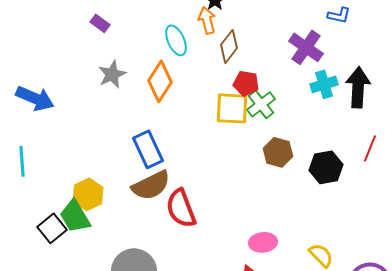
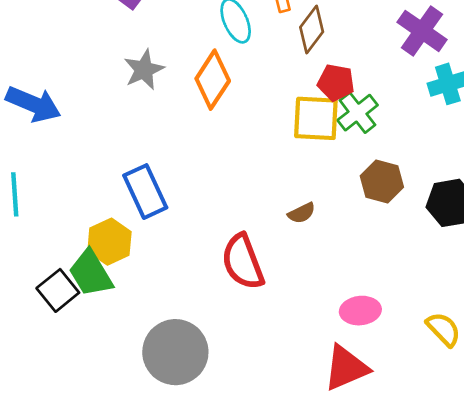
blue rectangle: (148, 149) -> (145, 192), moved
brown semicircle: (151, 185) -> (302, 213), moved, size x0.5

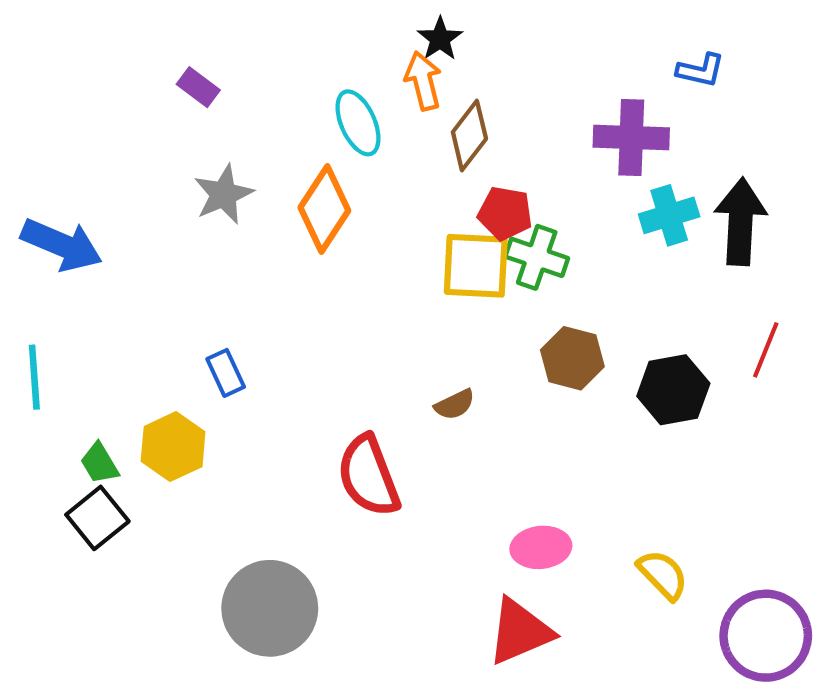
purple cross: (422, 31) -> (631, 138), turned -33
green cross: (358, 113) -> (537, 257), turned -33
blue rectangle: (145, 192) -> (226, 373), size x0.6
green trapezoid: (91, 273) -> (99, 463), moved, size x0.6

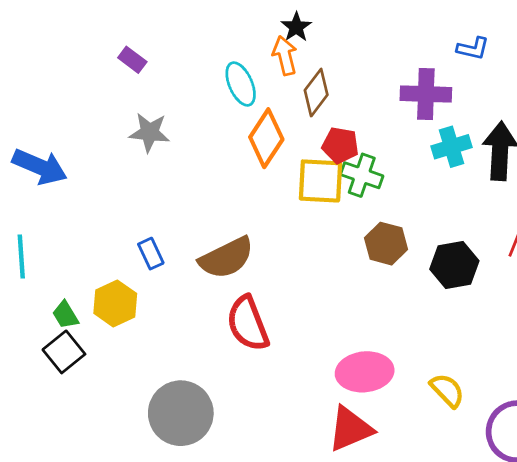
gray star: (223, 194) -> (149, 132), turned 30
orange diamond: (324, 209) -> (266, 138), moved
brown semicircle: (455, 404) -> (226, 258), moved, size x2.0
pink ellipse: (541, 547) -> (365, 372), size x1.4

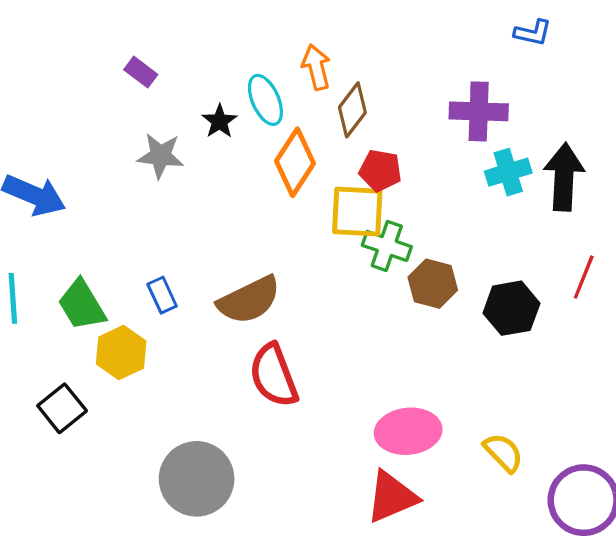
black star: (296, 27) -> (220, 121), moved
blue L-shape: (473, 48) -> (533, 33), moved
green cross: (362, 175) -> (387, 246), moved
green trapezoid: (65, 315) -> (82, 305), moved, size x1.6

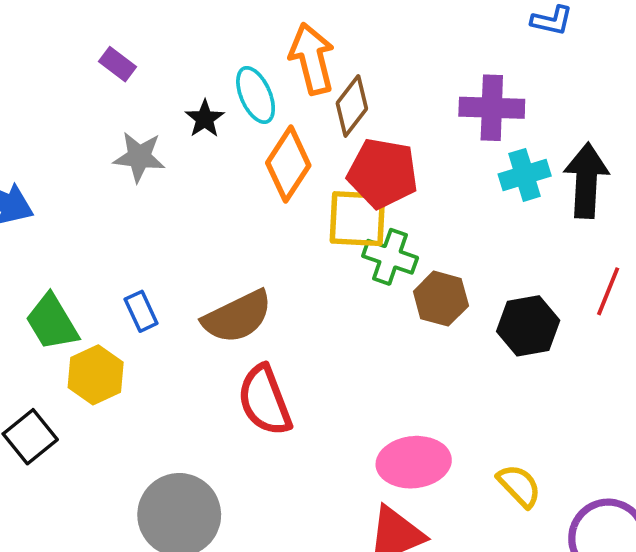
orange arrow: (316, 67) -> (312, 59), size x1.4
red pentagon: (380, 170) -> (383, 173), size x1.5

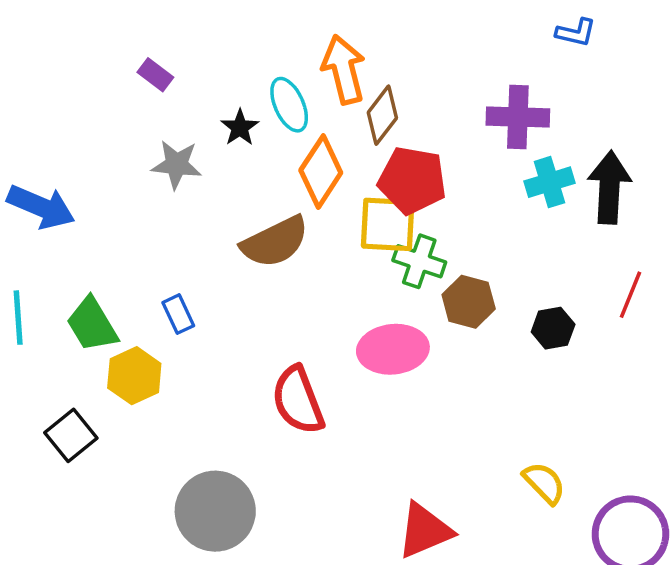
brown semicircle: (237, 317) -> (275, 242), moved
black hexagon: (528, 326) -> (553, 328), size x0.7
pink ellipse: (414, 462) -> (393, 349), moved

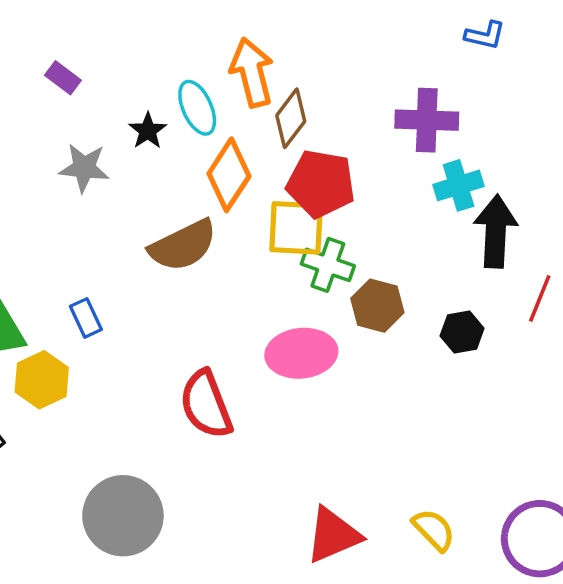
black arrow: (609, 187) -> (496, 231), moved
yellow semicircle: (544, 483) -> (434, 530), moved

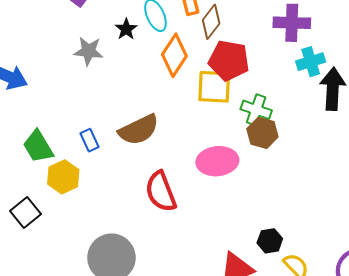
brown semicircle: (183, 245) -> (139, 130), moved
green cross: (328, 265) -> (256, 110), moved
black hexagon: (462, 332) -> (270, 241), moved

